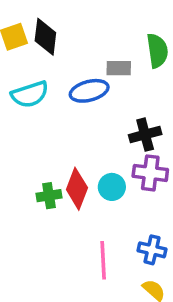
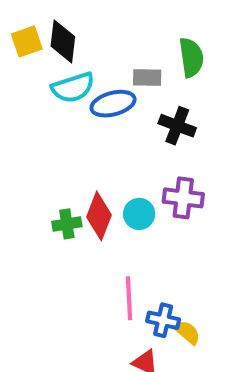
cyan semicircle: (30, 94) -> (73, 88), moved
black cross: (145, 135) -> (177, 126), moved, turned 36
blue cross: (152, 250) -> (163, 320), moved

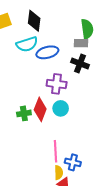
black diamond: (63, 41) -> (34, 21), moved
gray rectangle: (147, 78) -> (81, 43), moved
purple cross: (183, 198) -> (57, 84), moved
yellow semicircle: (187, 332) -> (59, 173), moved, turned 48

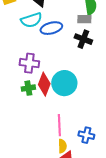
purple cross: (57, 84) -> (29, 63), moved
cyan circle: (61, 108) -> (64, 83), size x1.6
blue cross: (73, 162) -> (86, 135), moved

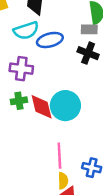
purple cross: (29, 63) -> (21, 69), moved
red diamond: (44, 84) -> (42, 107), turned -35
green cross: (28, 88) -> (19, 101), moved

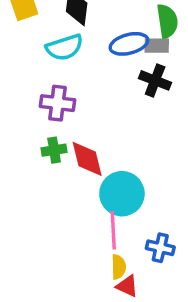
blue ellipse: (50, 40) -> (129, 44), moved
cyan circle: (65, 106) -> (122, 194), moved

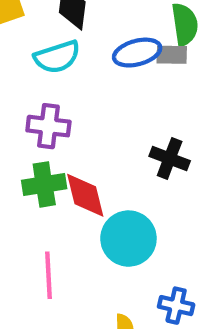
black cross: (155, 80) -> (170, 159), moved
green cross: (54, 150) -> (44, 184), size x1.4
pink line: (113, 230) -> (48, 275), moved

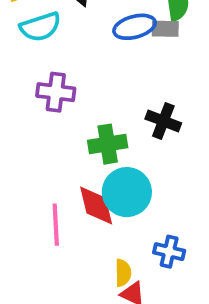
cyan semicircle: (57, 57) -> (40, 27), moved
green cross: (44, 184) -> (108, 144), moved
red diamond: (85, 195) -> (96, 206), moved

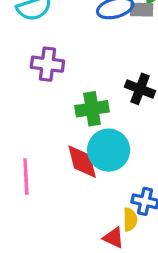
pink line: (56, 225) -> (26, 177), moved
yellow semicircle: (123, 273) -> (130, 220), moved

